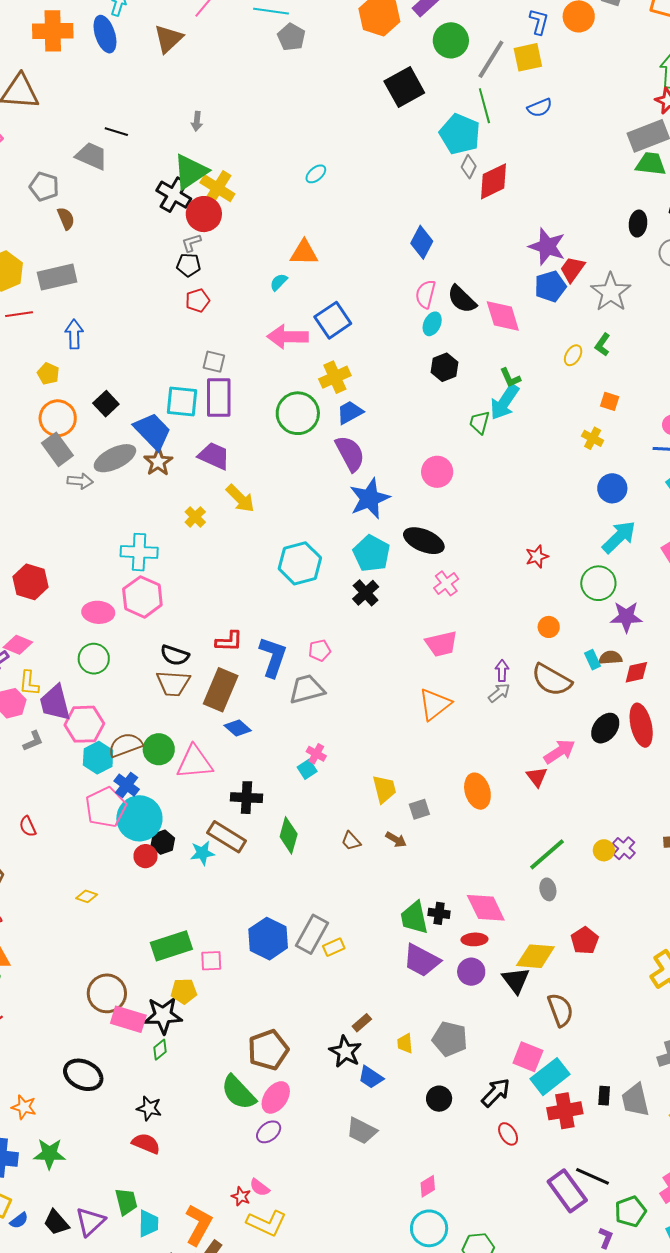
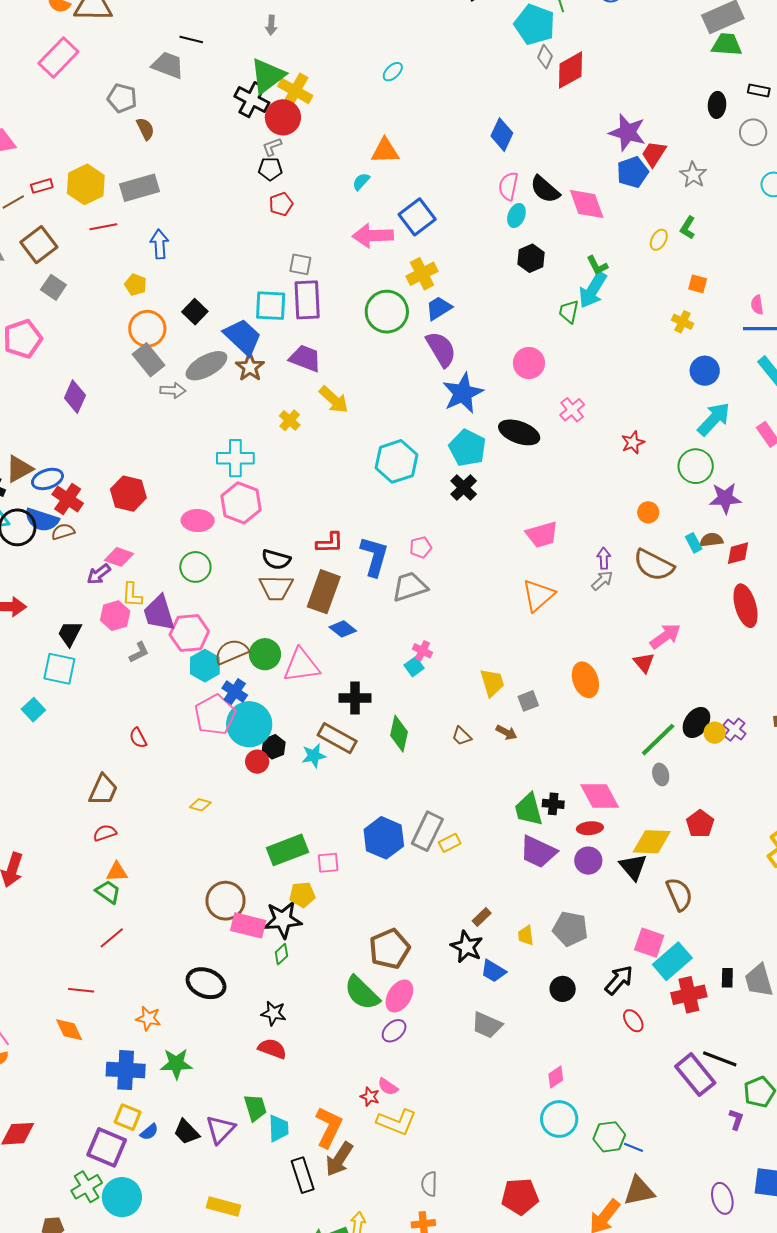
gray star: (611, 292) -> (693, 175), size x0.7
pink cross: (446, 583) -> (572, 410), moved
black ellipse: (605, 728) -> (696, 722), moved

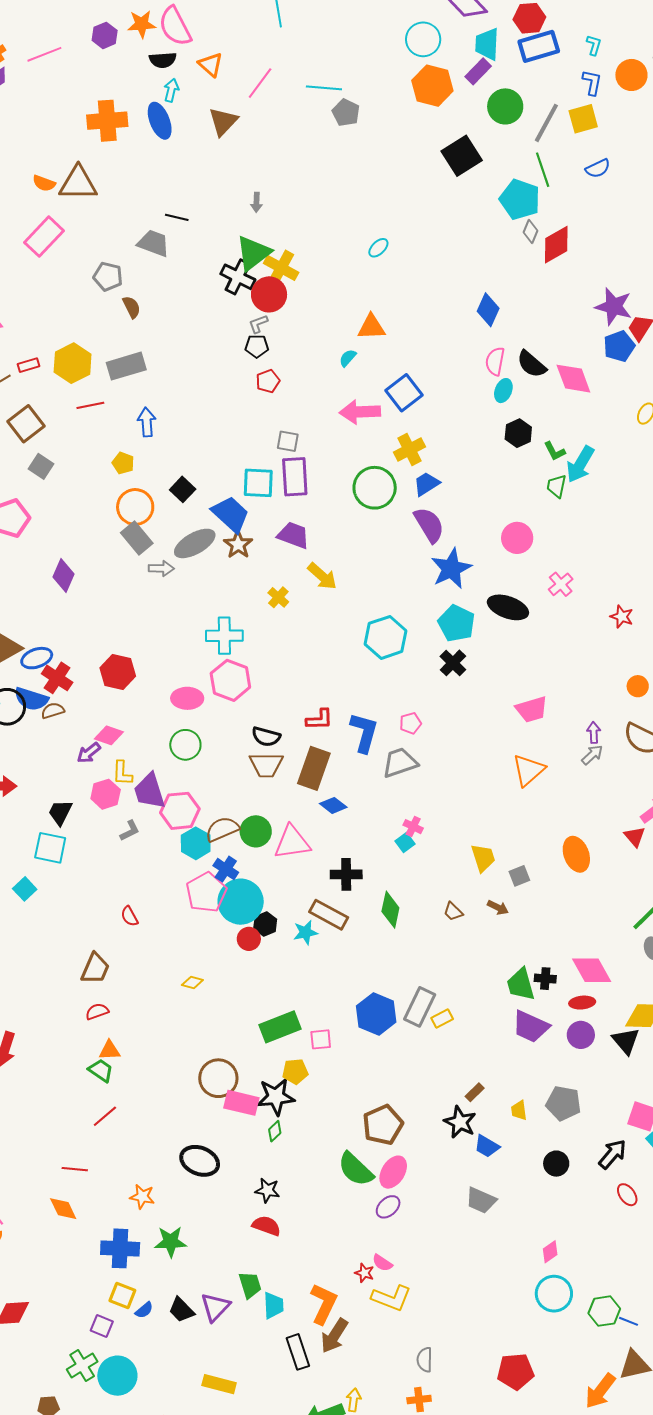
green L-shape: (597, 265) -> (555, 451), moved
red star: (633, 443) -> (622, 617), turned -30
purple square: (107, 1147) -> (102, 1326), size x0.6

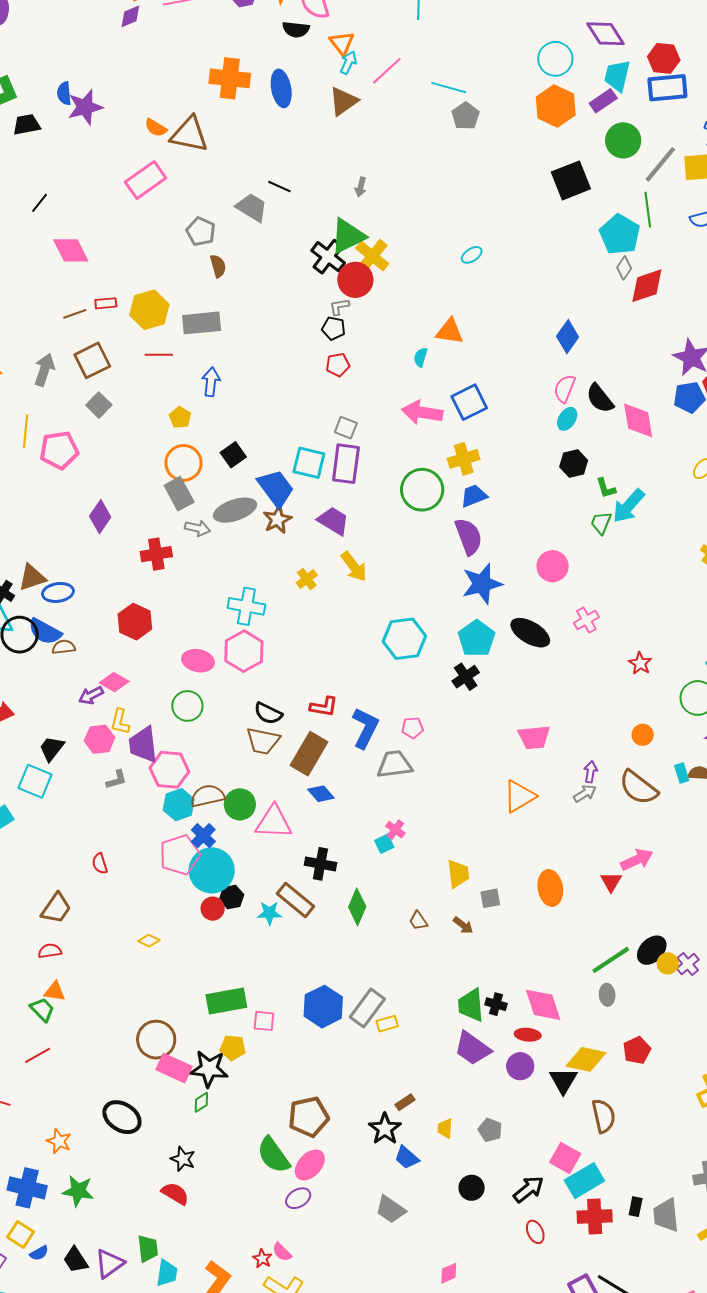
cyan arrow: (171, 90) -> (348, 63), moved
cyan semicircle: (348, 358) -> (421, 357), turned -36
red cross: (57, 678) -> (156, 554), moved, turned 36
gray pentagon: (563, 1103) -> (490, 1130), size x0.7

